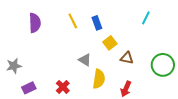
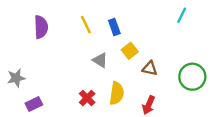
cyan line: (146, 18) -> (182, 15), moved
gray triangle: (85, 60) -> (100, 60), moved
red cross: (63, 87) -> (87, 98), moved

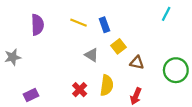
yellow line: (86, 25) -> (79, 23), turned -42
gray star: (16, 78) -> (13, 57), moved

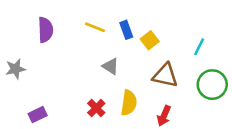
cyan line: (166, 14) -> (199, 47), moved
yellow square: (119, 46) -> (150, 40), moved
brown triangle: (137, 63) -> (165, 75), size x1.5

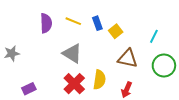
purple semicircle: (45, 30) -> (46, 23), moved
gray triangle: (111, 66) -> (72, 53), moved, size x1.5
red cross: (96, 108) -> (74, 84), size x1.5

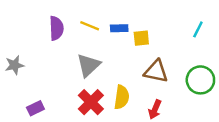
blue rectangle: (97, 23) -> (119, 28), turned -72
yellow square: (116, 31) -> (141, 38), turned 32
cyan line: (154, 36) -> (198, 29), moved
gray triangle: (72, 53) -> (88, 65), turned 45

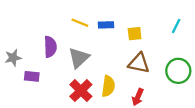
purple semicircle: (56, 28) -> (50, 47), moved
yellow square: (141, 38) -> (135, 34), moved
purple rectangle: (35, 108) -> (32, 76), moved, turned 32

